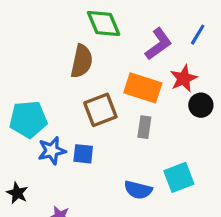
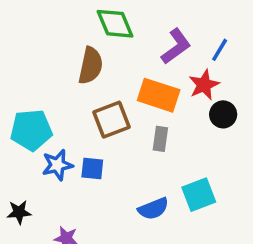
blue line: (198, 35) -> (220, 50), moved
blue semicircle: (138, 190) -> (153, 209), turned -36
black star: (17, 193) -> (19, 212), turned -30

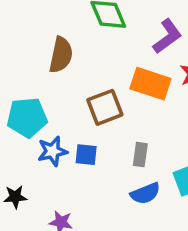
brown semicircle: (91, 66) -> (61, 55), moved
gray rectangle: (160, 139) -> (140, 155), moved

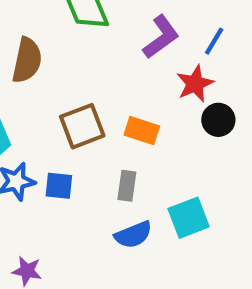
orange rectangle: (150, 84) -> (142, 130), moved, size x0.7

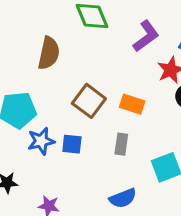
brown square: (82, 126) -> (89, 101), turned -32
blue semicircle: (133, 235) -> (123, 198), moved

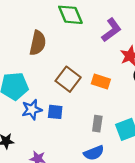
gray rectangle: (121, 144) -> (97, 124), moved

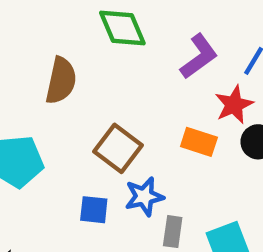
orange rectangle: (101, 82) -> (199, 142), moved
blue star: (32, 110) -> (144, 197), moved

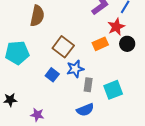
orange rectangle: (199, 142) -> (100, 44), turned -42
blue square: (94, 210) -> (52, 75), turned 32

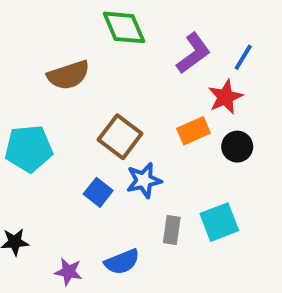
brown semicircle: (37, 16) -> (68, 75), turned 60
black circle: (127, 44) -> (237, 147), moved
gray rectangle: (88, 85) -> (172, 230), moved
blue semicircle: (85, 110) -> (122, 262), moved

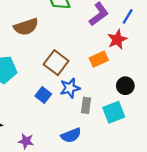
black circle: (237, 147) -> (125, 86), moved
gray rectangle: (172, 230) -> (86, 105), moved
blue semicircle: (122, 262) -> (71, 135), moved

